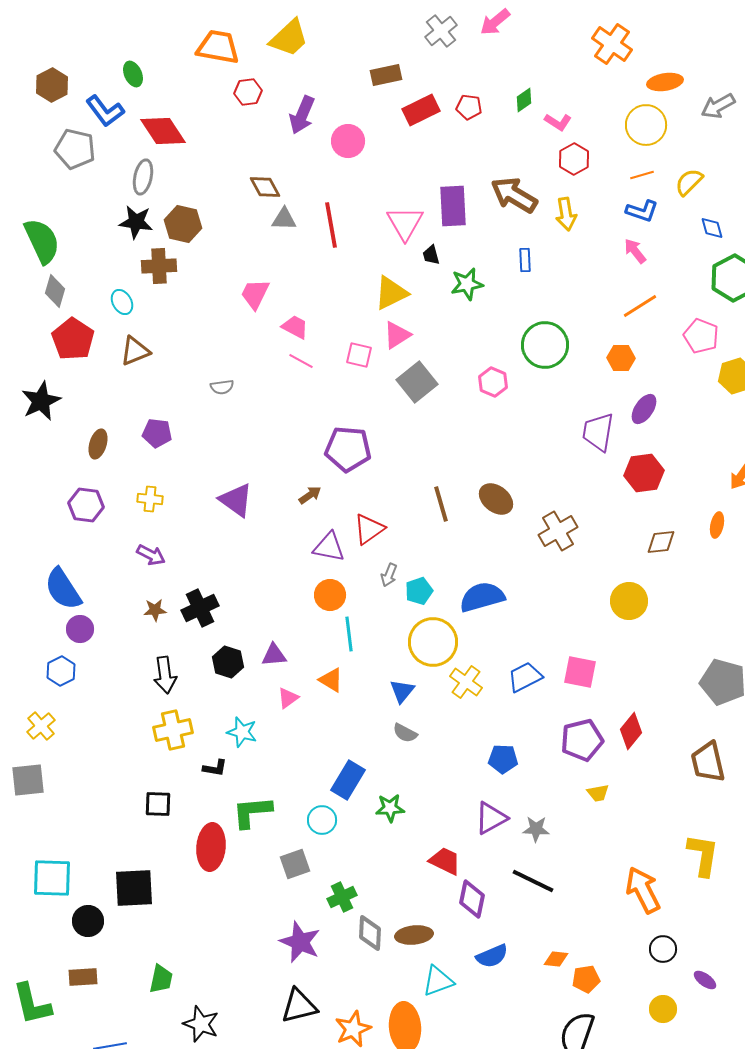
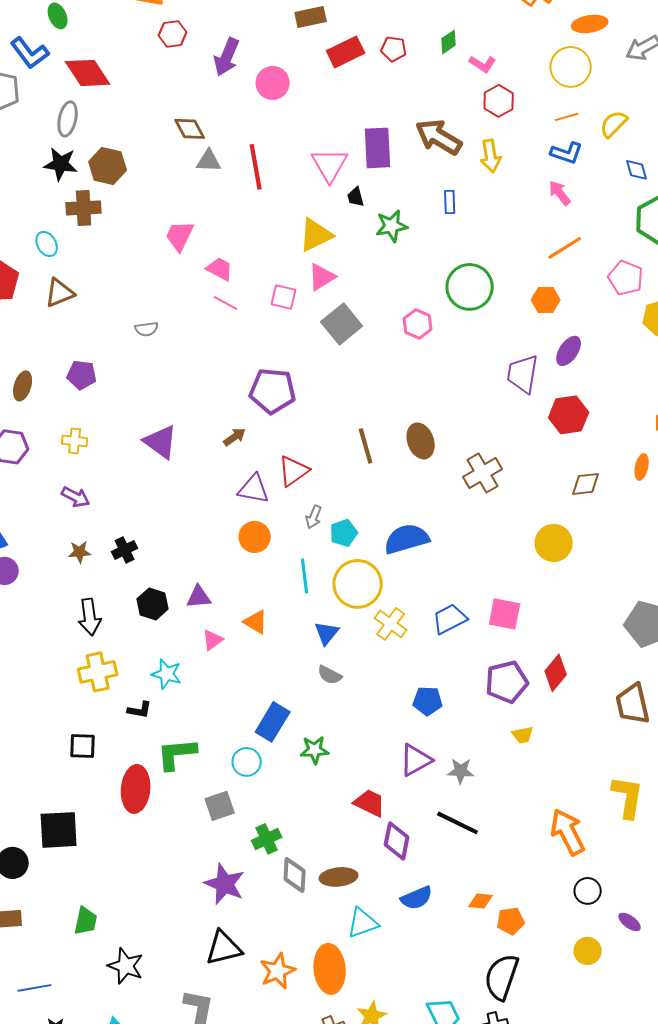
brown ellipse: (496, 499) -> (421, 441), turned 32
black cross: (200, 608) -> (125, 550), size x0.7
cyan line: (349, 634) -> (305, 576), moved

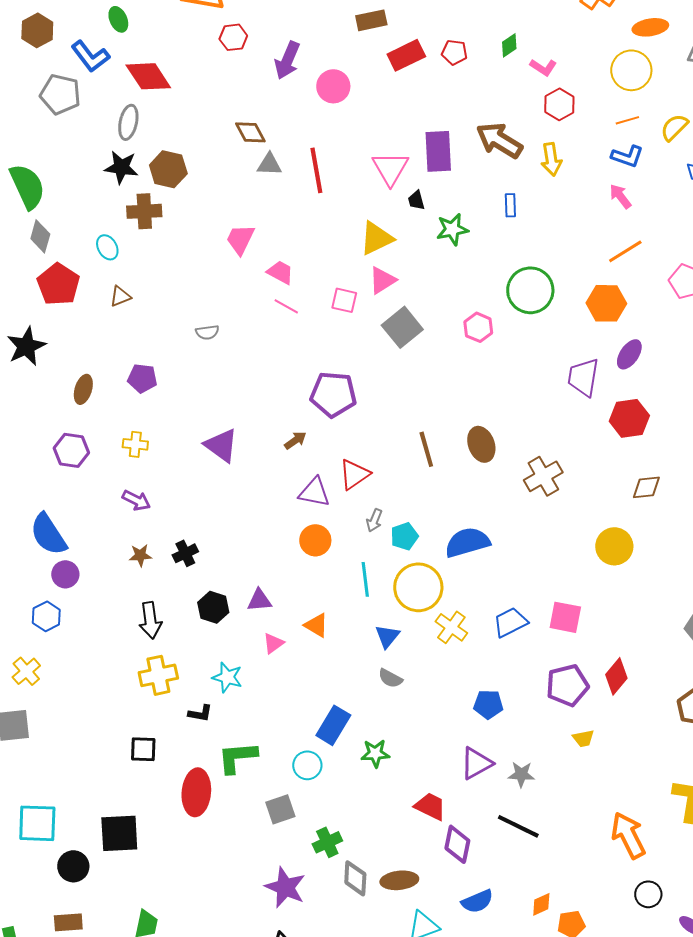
brown triangle: (60, 293) -> (120, 296), size x0.7
orange hexagon: (546, 300) -> (606, 303), size x1.4
orange diamond: (481, 901) -> (541, 904), turned -30

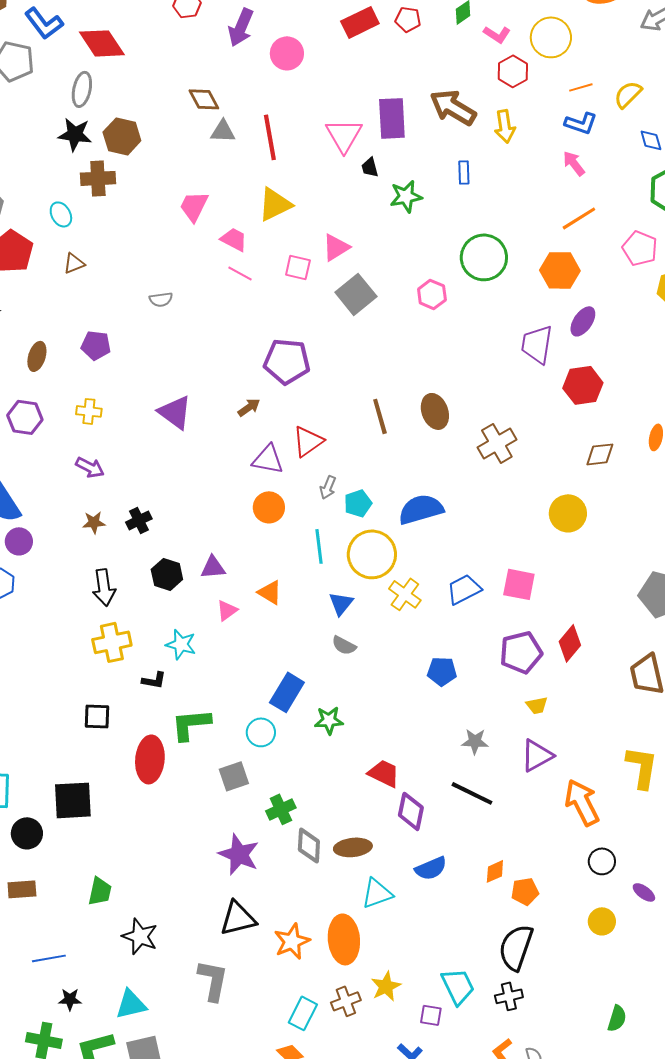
yellow circle: (631, 70) -> (551, 37), moved
yellow triangle: (376, 238) -> (275, 204), moved
purple triangle: (476, 763) -> (537, 755), moved

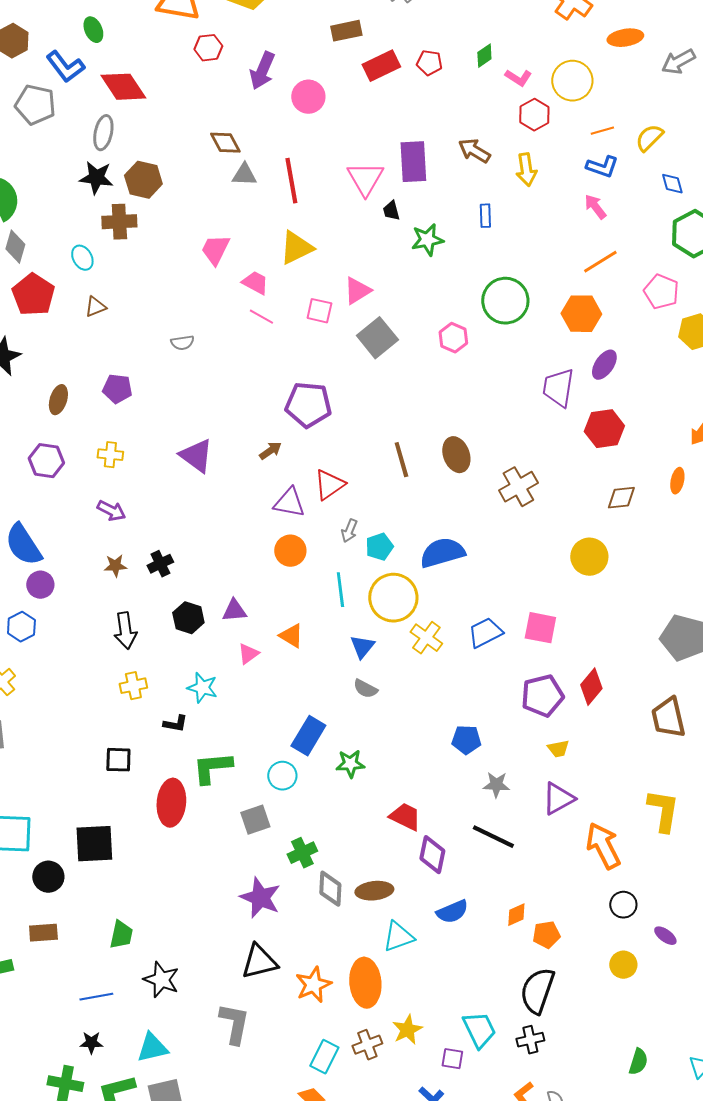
brown arrow: (453, 107) -> (474, 151), size x0.7
yellow cross: (112, 642) -> (133, 686), size x0.7
blue pentagon: (442, 671) -> (466, 740), moved
blue line: (49, 958) -> (96, 997), moved

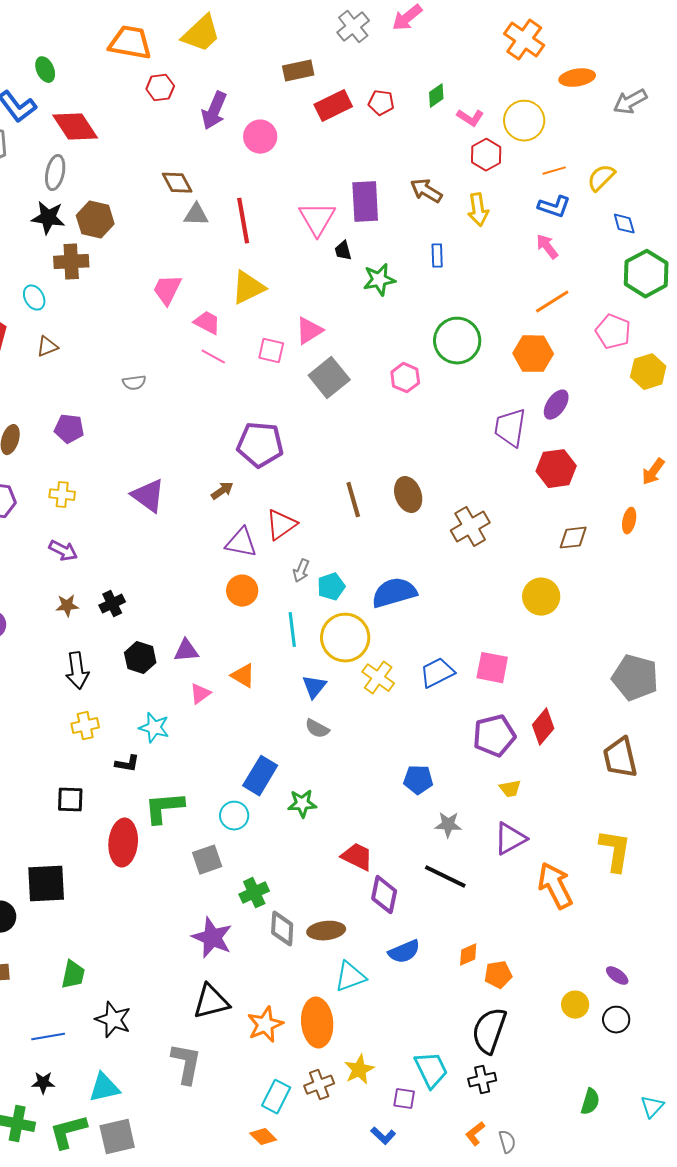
black circle: (623, 905) -> (616, 1020), moved

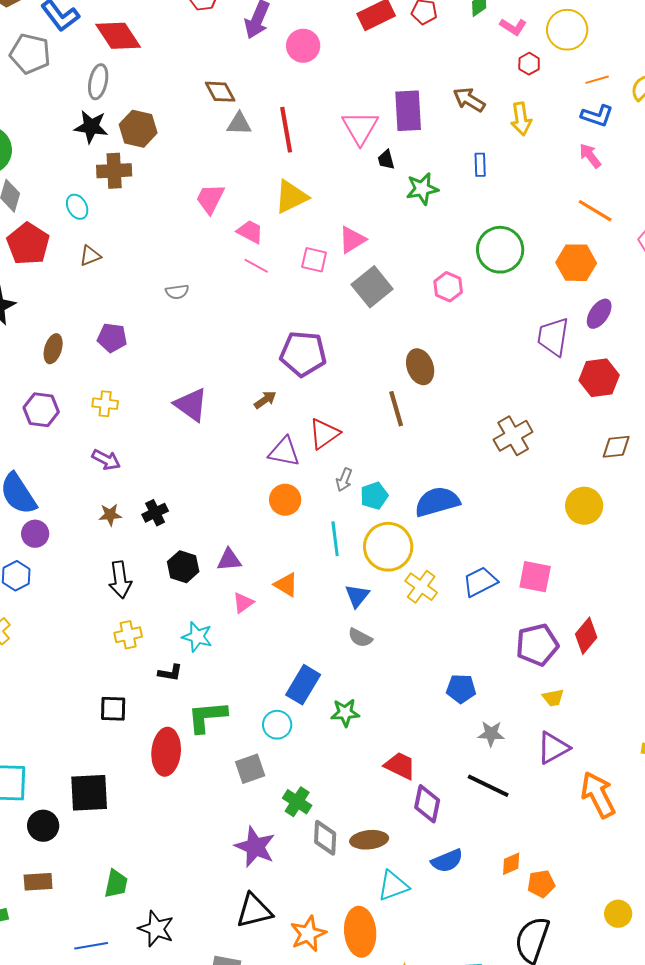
red hexagon: (486, 155) -> (529, 64), size x0.7
orange line: (552, 302) -> (595, 211), turned 63
brown ellipse: (408, 495) -> (420, 367), moved
green cross: (254, 893) -> (297, 802), turned -32

